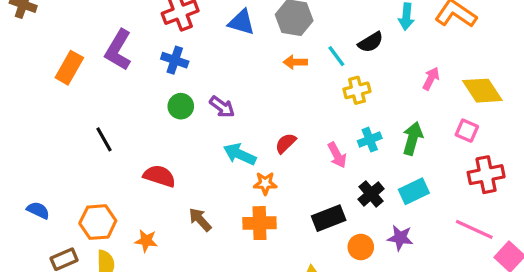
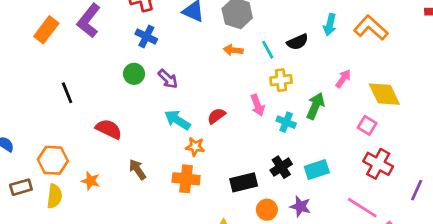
blue cross: (175, 60) -> (146, 37), moved
green arrow: (413, 138) -> (315, 106), moved
cyan cross: (370, 140) -> (286, 122), turned 36
pink arrow: (337, 155) -> (258, 105), moved
red cross: (486, 175) -> (378, 164), turned 32

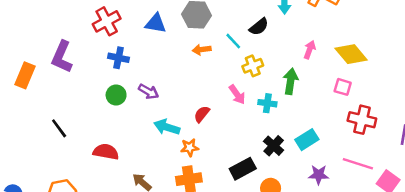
purple star: (300, 206) -> (319, 175), moved

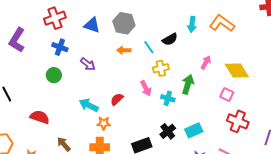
purple arrow: (148, 92) -> (88, 64), moved

